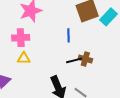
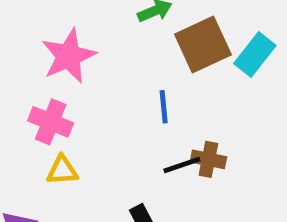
pink cross: (21, 38) -> (51, 122), turned 30

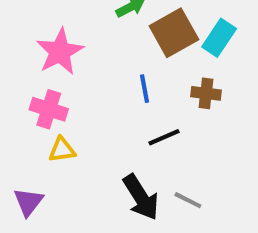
brown cross: (208, 159) -> (206, 93), moved

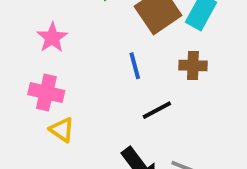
pink star: (60, 52) -> (52, 38), size x0.7
yellow triangle: (62, 150) -> (62, 130), turned 48

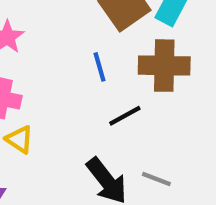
brown cross: (193, 65) -> (164, 66), size x1.6

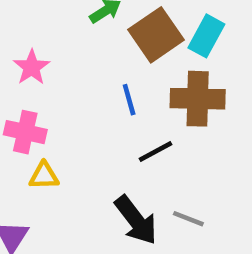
yellow triangle: (19, 139) -> (44, 176), turned -36

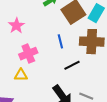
pink cross: (25, 132) -> (28, 54), moved, turned -36

